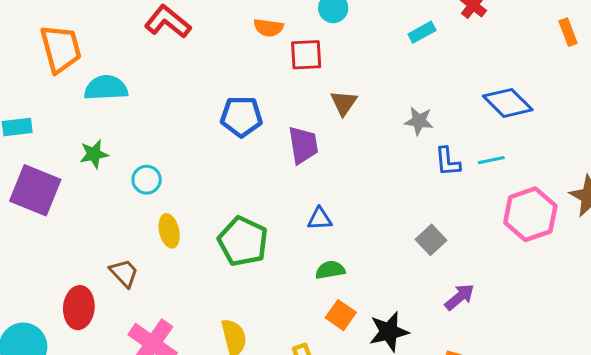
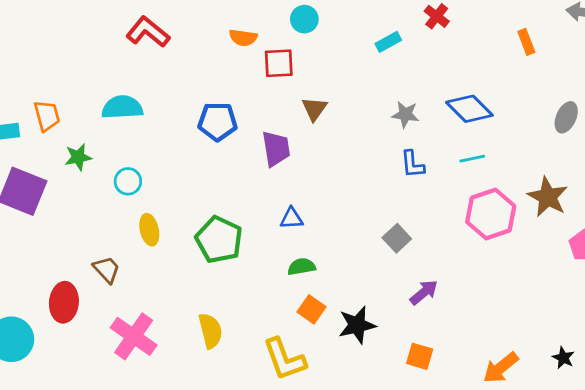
orange trapezoid: (61, 49) -> (47, 116), moved, size x0.7
cyan semicircle: (106, 88) -> (122, 107), moved
gray star: (419, 121) -> (405, 114), moved
cyan line: (491, 160) -> (472, 159), moved

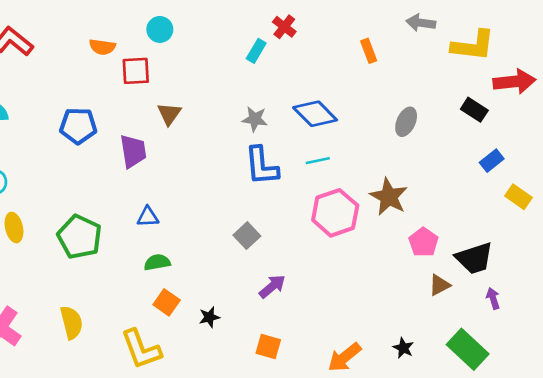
cyan rectangle: (388, 42) -> (256, 51), moved, turned -30
blue L-shape: (412, 164) -> (262, 166), size x1.5
black star: (357, 325) -> (209, 317), size x0.6

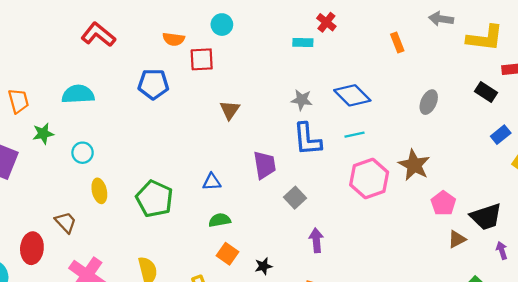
cyan rectangle: (256, 51) -> (303, 43), turned 60
brown triangle: (169, 114) -> (230, 110), moved
blue pentagon: (78, 126) -> (153, 84), moved
purple trapezoid: (133, 151) -> (265, 165), moved
purple arrow: (272, 286) -> (316, 240), turned -55

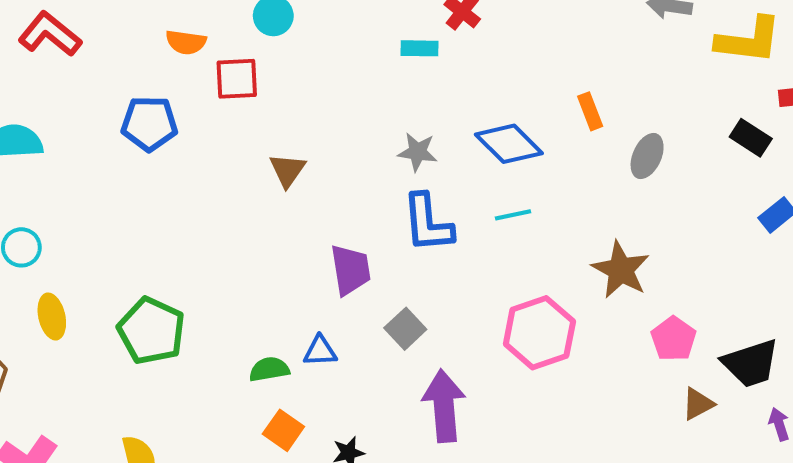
orange rectangle: (397, 43) -> (590, 111), moved
pink hexagon: (369, 179) -> (539, 333), moved
blue triangle: (212, 182) -> (320, 351), moved
purple arrow: (316, 240) -> (444, 406), size x1.6

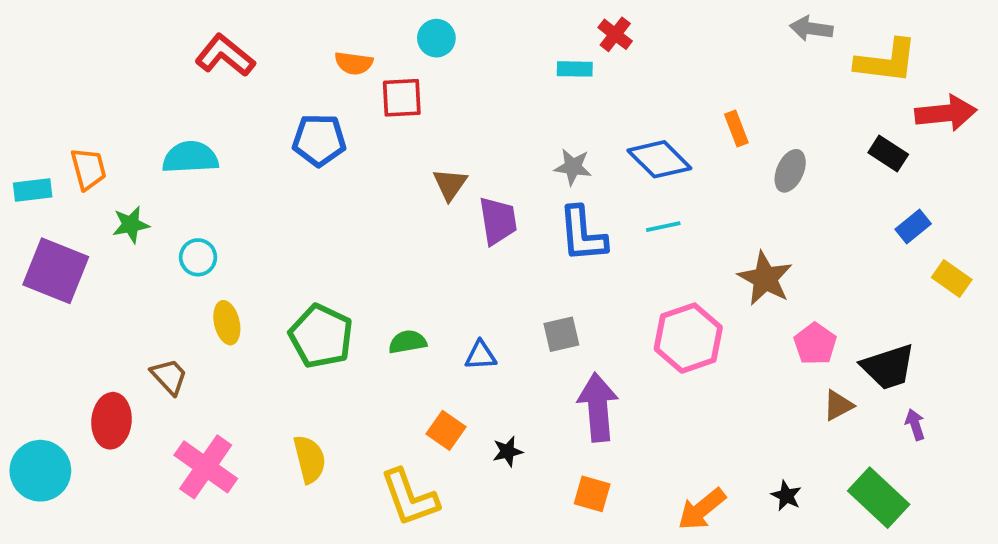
purple trapezoid: (350, 270) -> (498, 221), moved
gray square: (405, 329) -> (561, 334), turned 30
green semicircle: (269, 369) -> (408, 342), moved

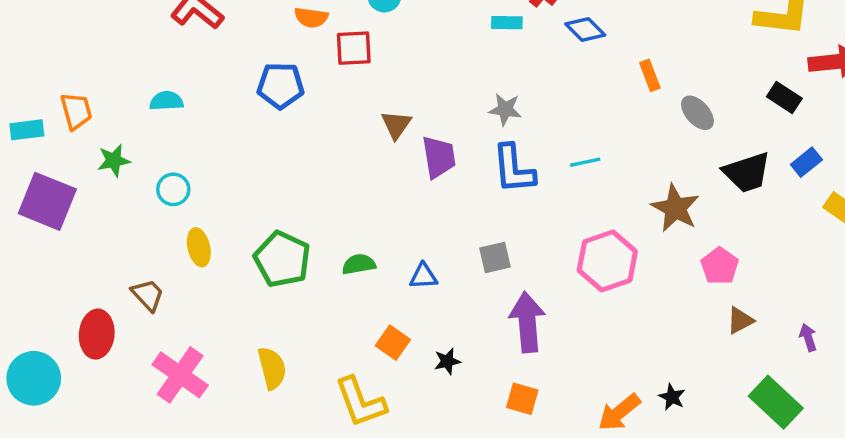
cyan semicircle: (190, 157) -> (166, 101), size x0.7
blue diamond: (659, 159) -> (585, 29), moved, size x0.7
gray ellipse: (790, 171) -> (697, 113), turned -66
black trapezoid: (888, 367) -> (747, 172), moved
black star: (786, 496) -> (672, 397), moved

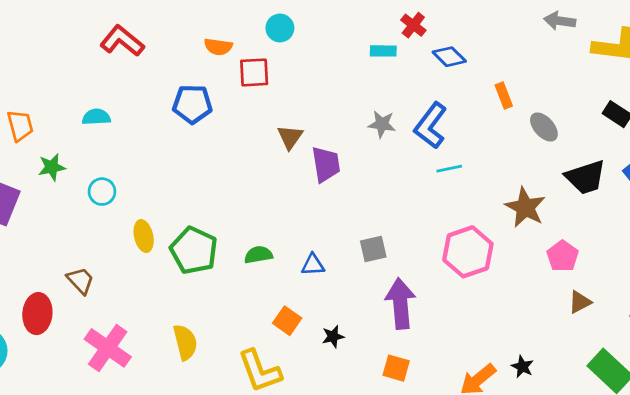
blue L-shape: (514, 169) -> (431, 126), moved, turned 42
yellow ellipse: (199, 247) -> (144, 236), moved

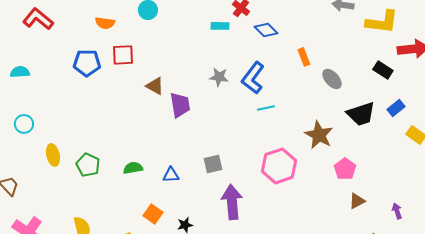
red square: (254, 72) -> (123, 55), moved
brown triangle: (290, 137) -> (155, 86), turned -36
green pentagon: (194, 250) -> (88, 165), size x0.7

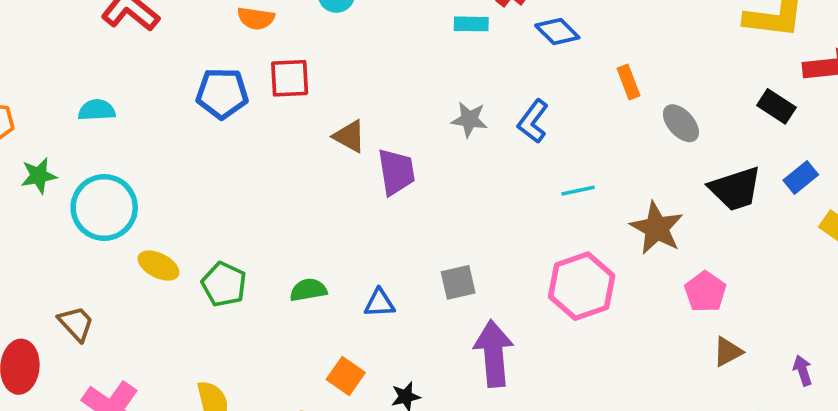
blue L-shape: (253, 78) -> (533, 121), size x0.7
cyan line: (266, 108) -> (578, 191), moved
cyan circle: (24, 124) -> (104, 207), size x1.8
yellow ellipse: (53, 155) -> (158, 266), turned -50

